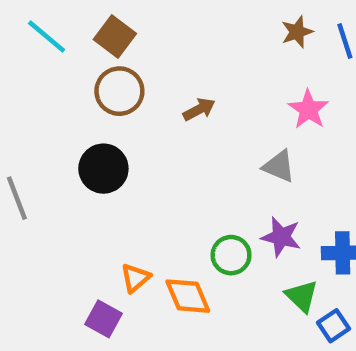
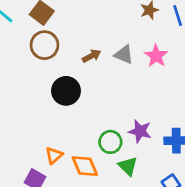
gray triangle: (279, 166) -> (124, 55), moved
black circle: (103, 169) -> (66, 91), moved
green triangle: (302, 296) -> (128, 166), moved

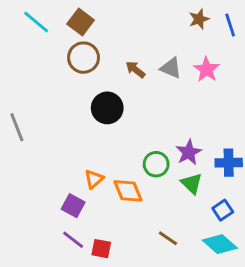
brown arrow: (92, 56) -> (135, 69), turned -114
purple star: (140, 131) -> (189, 152), turned 30
green triangle: (128, 166) -> (192, 183), moved

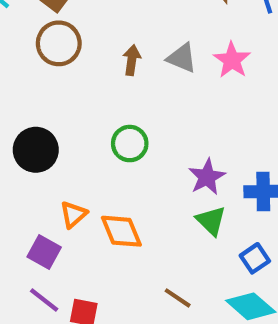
brown arrow: (135, 69) -> (132, 60), turned 60
black circle: (107, 108) -> (36, 150), moved
green circle: (156, 164) -> (130, 144), moved

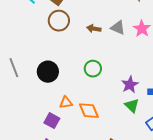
brown arrow: (132, 60) -> (94, 29), turned -88
orange triangle: (73, 214) -> (66, 103), turned 32

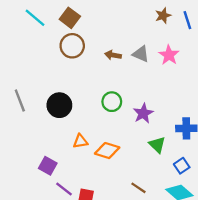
purple star: (130, 85) -> (143, 113), moved
orange diamond: (89, 111) -> (107, 151), turned -50
purple square: (52, 121) -> (48, 166), moved

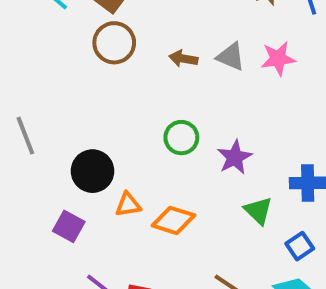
pink star: (169, 55) -> (278, 59), turned 30
black circle: (59, 105) -> (93, 171), moved
purple square: (48, 166) -> (69, 226), moved

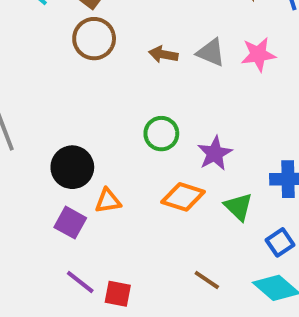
orange diamond: (173, 220) -> (183, 197), moved
purple square: (69, 226) -> (70, 223), moved

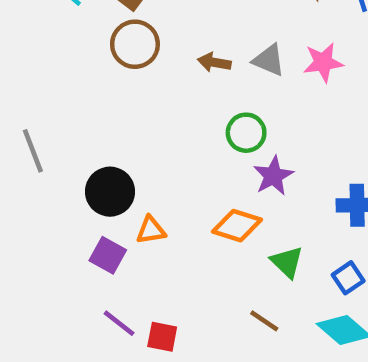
green circle: (161, 134) -> (246, 133), moved
green triangle: (239, 207) -> (287, 262), moved

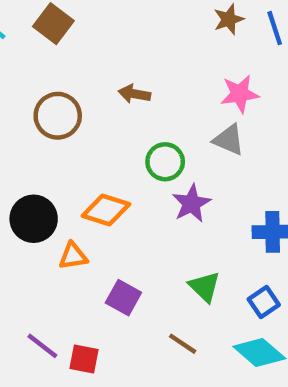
brown circle: (135, 44) -> (58, 116), moved
gray triangle: (269, 60) -> (229, 140), moved
orange diamond: (237, 226) -> (106, 210), moved
purple square: (108, 255) -> (123, 298), moved

